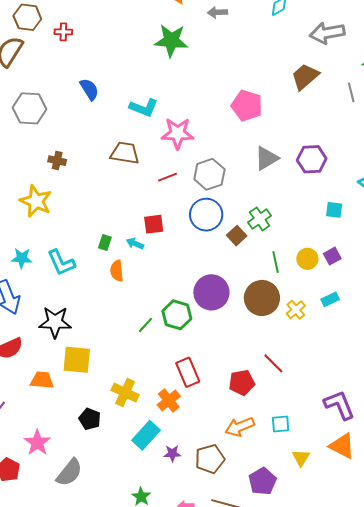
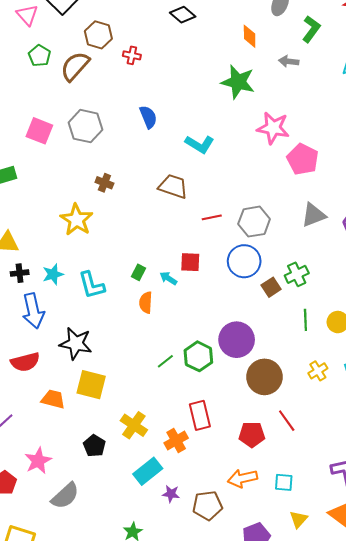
pink star: (178, 133) -> (273, 128), moved
cyan star: (22, 258) -> (53, 274), turned -30
brown circle: (262, 298) -> (264, 377), moved

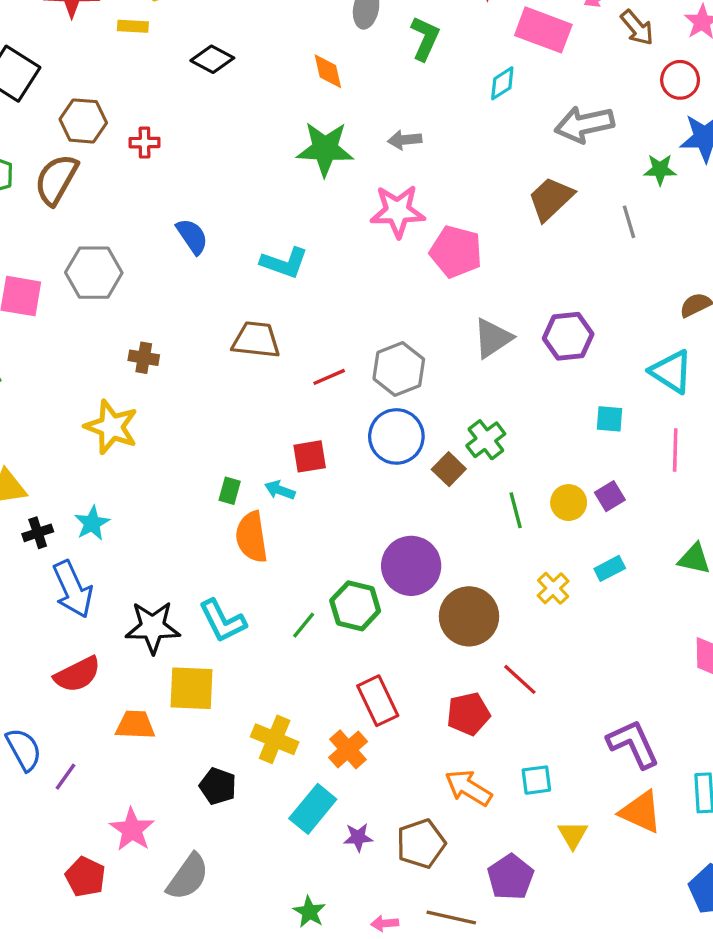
gray arrow: (289, 61) -> (405, 140), moved
cyan L-shape: (92, 285) -> (223, 621), moved
orange semicircle: (146, 302) -> (252, 537), size x1.4
orange arrow: (243, 478) -> (468, 788), turned 56

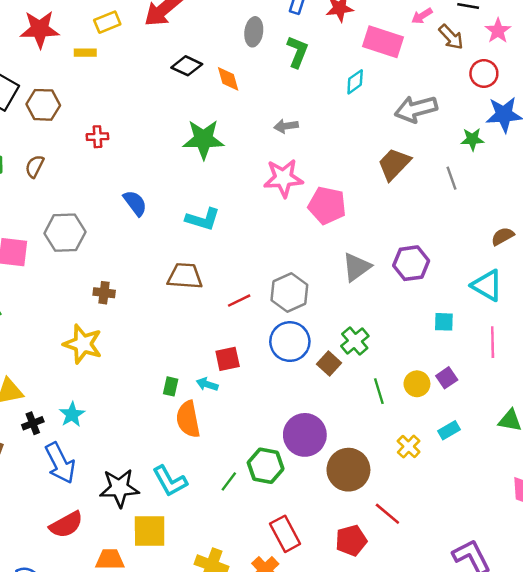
black diamond: (212, 59) -> (187, 66), moved
brown hexagon: (83, 121) -> (43, 105), moved
green star: (325, 149) -> (203, 139), moved
brown semicircle: (56, 179) -> (35, 166), size x0.6

